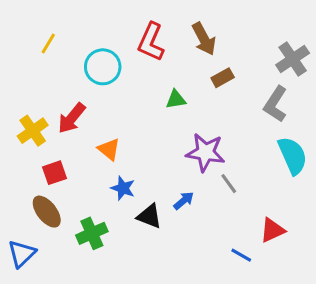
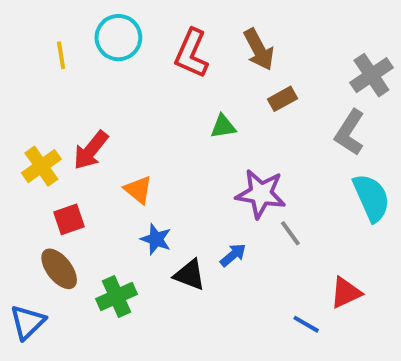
yellow line: (48, 43) -> (61, 55), turned -40
cyan circle: (103, 67) -> (118, 38), moved

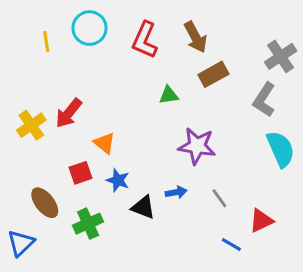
brown rectangle: (282, 99) -> (213, 74), size x1.4
red square: (69, 219) -> (81, 173), moved
gray line: (290, 233) -> (219, 198), moved
blue arrow: (233, 255) -> (176, 192), turned 30

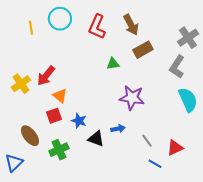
orange triangle: (104, 143) -> (60, 96), moved
gray line: (219, 198) -> (147, 141), moved

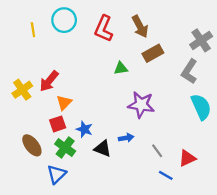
orange triangle: (60, 96) -> (64, 103), turned 35
green cross: (59, 150) -> (65, 148), moved, turned -30
blue triangle: (14, 163) -> (57, 174), moved

